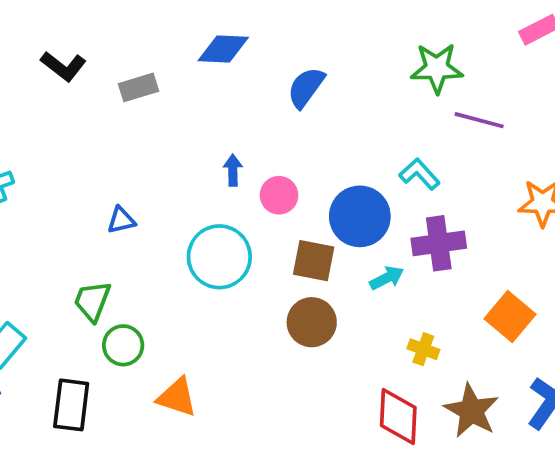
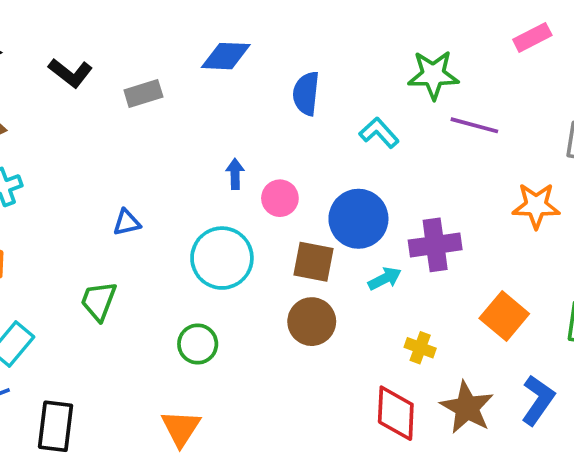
blue semicircle: (306, 87) -> (306, 93), turned -30
cyan L-shape: (419, 174) -> (379, 133), moved
green circle: (123, 345) -> (198, 344), moved
orange triangle: (177, 397) -> (181, 428), moved, turned 45
black rectangle: (71, 405) -> (56, 426), moved

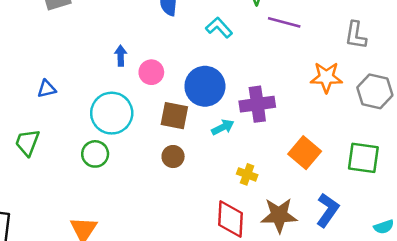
brown circle: (312, 322) -> (173, 157), size x0.7
green circle: (198, 344) -> (95, 154), moved
brown star: (467, 408) -> (279, 215), turned -30

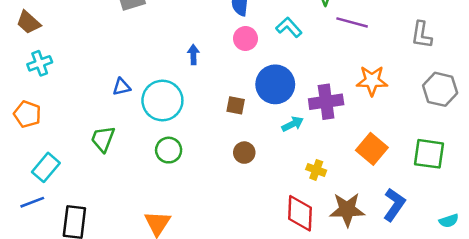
pink circle: (151, 72) -> (245, 39), moved
orange star: (326, 77) -> (372, 81), moved
cyan circle: (112, 113) -> (162, 100), moved
brown square: (174, 116) -> (236, 105), moved, size x0.7

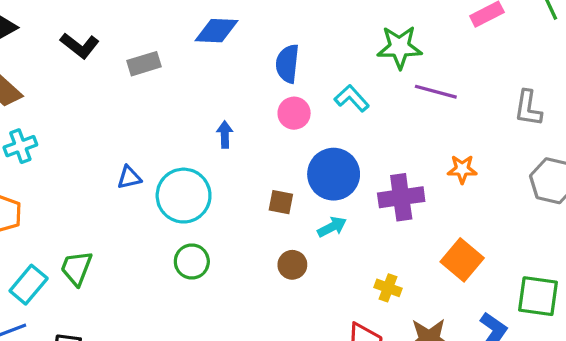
orange star: (372, 81) -> (462, 169), size x0.7
cyan arrow: (293, 124) -> (332, 227), moved
green trapezoid: (103, 139) -> (76, 268), moved
green square: (429, 154) -> (538, 296), moved

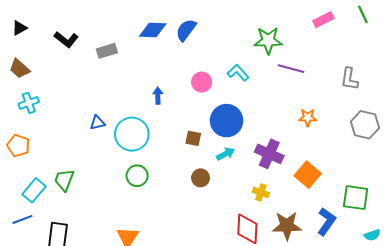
blue semicircle: (287, 64) -> (186, 30), moved, turned 30
purple cross: (401, 197) -> (269, 154), moved, turned 32

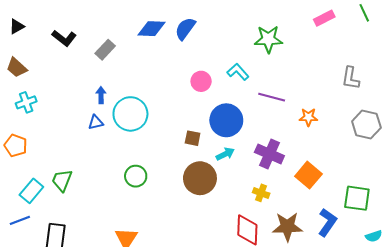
gray rectangle: (107, 51) -> (105, 50), turned -30
purple line: (291, 69) -> (272, 97), moved
blue arrow: (158, 96) -> (101, 95), moved
cyan circle: (132, 134) -> (130, 114), moved
brown circle: (201, 178) -> (200, 178), size x1.8

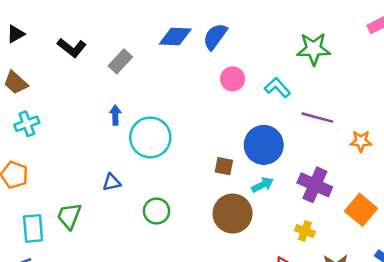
pink circle: (201, 81) -> (233, 79), moved
blue triangle: (96, 122) -> (112, 182), moved
cyan rectangle: (31, 191) -> (33, 228), turned -45

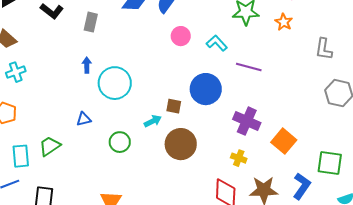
gray rectangle: (120, 61) -> (91, 22), turned -30
orange star: (361, 141) -> (284, 22), moved, turned 30
cyan arrow: (262, 185) -> (153, 121), moved
green trapezoid: (69, 216) -> (50, 146), turned 35

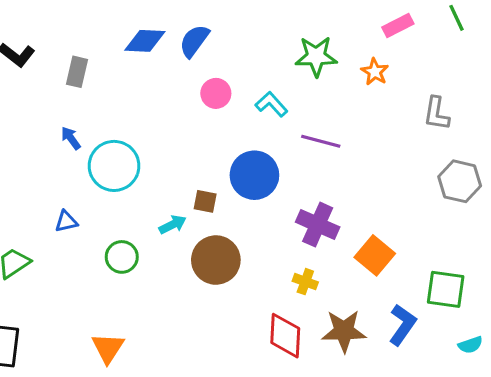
blue arrow: (87, 65) -> (71, 138), turned -35

